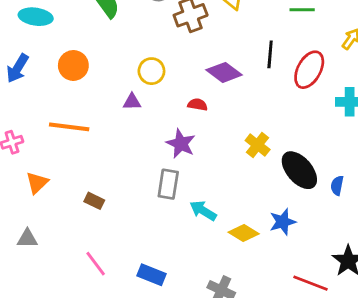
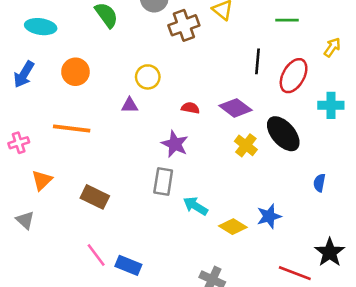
purple diamond: (224, 72) -> (235, 108), moved
black ellipse: (299, 170) -> (283, 134), moved
brown rectangle: (94, 201) -> (95, 197), size x1.5
gray triangle: (27, 239) -> (25, 220), moved, turned 42
blue rectangle: (151, 275) -> (128, 265), moved

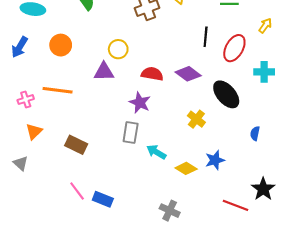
purple triangle: (130, 105) -> (104, 72), size x1.5
red semicircle: (190, 108) -> (152, 74), size x1.5
pink cross: (19, 143) -> (26, 100), moved
yellow cross: (246, 145) -> (196, 119), moved

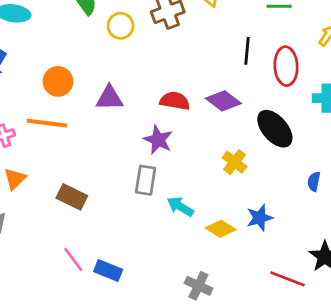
orange circle: (61, 45) -> (58, 81), moved
red ellipse: (234, 48) -> (286, 66), turned -32
yellow circle: (118, 49) -> (121, 26), moved

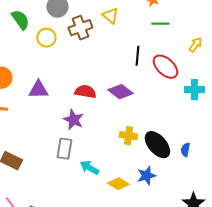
red ellipse: (286, 66) -> (165, 67), turned -44
black ellipse: (275, 129) -> (157, 145), moved
yellow cross: (235, 162) -> (128, 136), turned -30

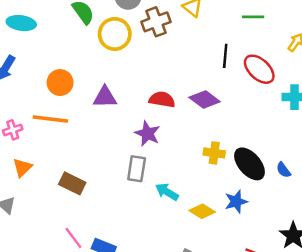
yellow circle: (46, 38) -> (115, 34), size x1.4
blue semicircle: (185, 150) -> (283, 170), turned -48

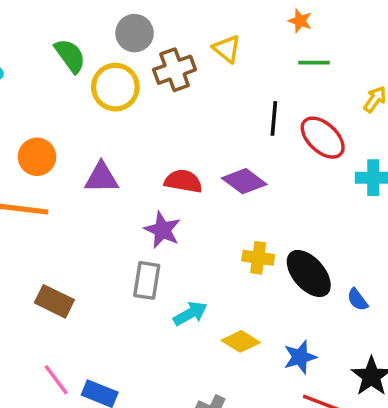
blue semicircle: (283, 170) -> (357, 300), moved
cyan arrow: (167, 192) -> (190, 314), turned 120
blue star: (236, 202) -> (300, 357), moved

